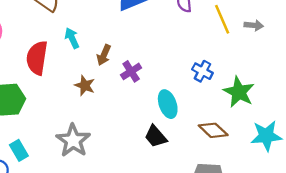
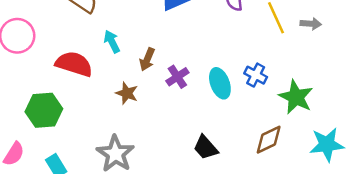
red semicircle: (37, 58) -> (74, 64), turned 100
cyan ellipse: (168, 104) -> (220, 83), moved
brown diamond: (213, 130) -> (269, 140), turned -68

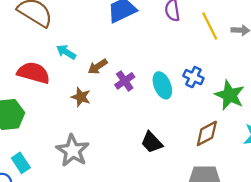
cyan arrow: (112, 42) -> (66, 52), turned -30
brown arrow: (147, 59) -> (98, 67), turned 36

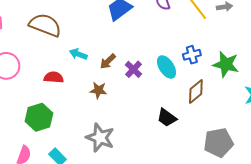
red semicircle: (33, 73) -> (54, 77), size x0.7
blue cross: (193, 77) -> (192, 55), turned -30
brown diamond: (207, 133) -> (196, 92), moved

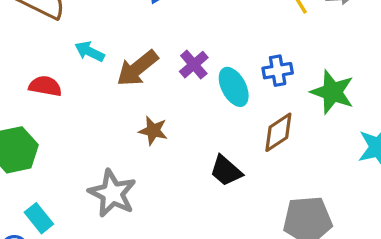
brown arrow: (108, 61) -> (137, 68), size x1.5
purple cross: (133, 69) -> (194, 65), moved
brown star: (98, 90) -> (153, 131), moved

